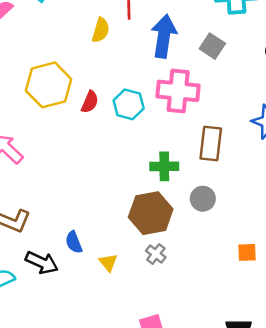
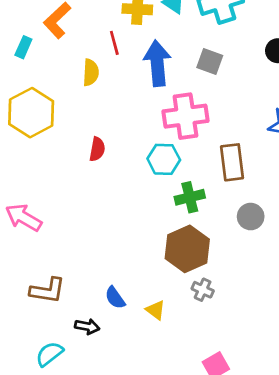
yellow hexagon: (49, 85) -> (31, 113), moved
cyan hexagon: (129, 104) -> (164, 159), moved
gray circle: (203, 199) -> (251, 217), moved
black arrow: (42, 263) -> (87, 326), size x0.7

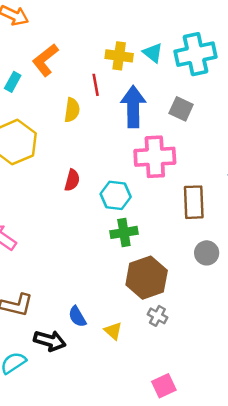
cyan hexagon: (164, 159) -> (116, 195), moved
green cross: (190, 197) -> (124, 232), moved
black arrow: (87, 326) -> (50, 341), size x1.4

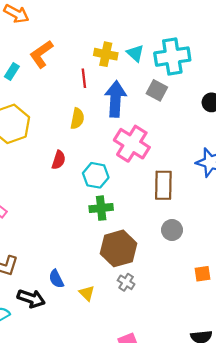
gray square: (181, 109) -> (157, 90), moved
yellow semicircle: (72, 110) -> (77, 119), moved
pink cross: (155, 157) -> (132, 144), turned 32

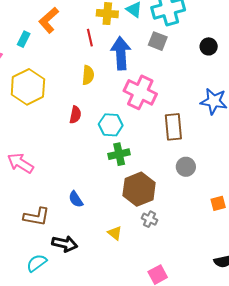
blue semicircle: (56, 279) -> (76, 199), moved

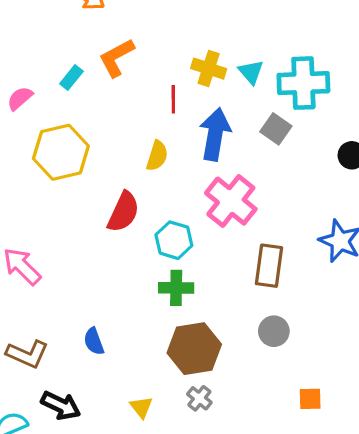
red semicircle: (75, 115) -> (123, 212), size x1.5

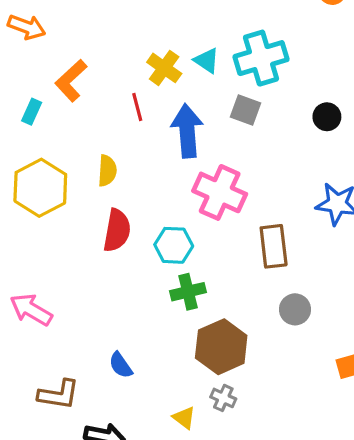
yellow cross: (209, 69) -> (164, 68), turned 32
yellow semicircle: (157, 156) -> (107, 171), moved
gray cross: (199, 398) -> (223, 398), moved

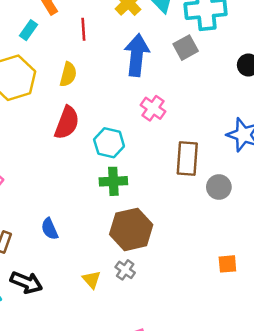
red line: (137, 107) -> (83, 29), moved
gray square: (246, 110) -> (186, 48), turned 30
cyan rectangle: (32, 112) -> (29, 30), moved
pink cross: (220, 192) -> (153, 108), size x0.6
gray circle: (295, 309) -> (219, 187), moved

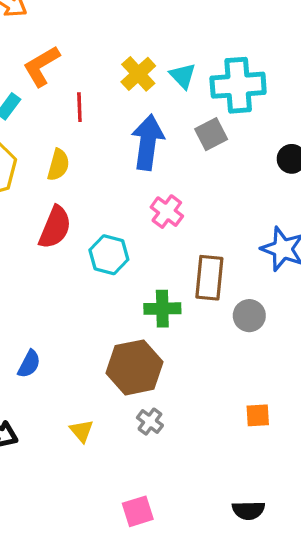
green cross: (113, 181) -> (162, 309), moved
blue semicircle: (50, 229) -> (29, 364), turned -130
gray cross: (125, 270) -> (150, 422), moved

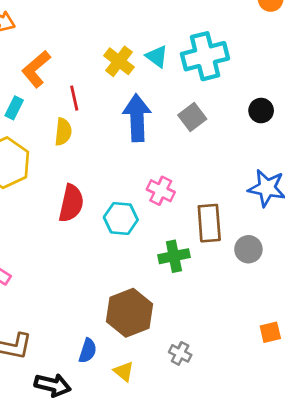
gray square: (211, 134) -> (192, 117), moved
yellow semicircle: (58, 165) -> (63, 132), moved
pink cross: (167, 212) -> (161, 191), moved
blue semicircle: (29, 364) -> (88, 351), moved
brown hexagon: (134, 367) -> (130, 313), moved

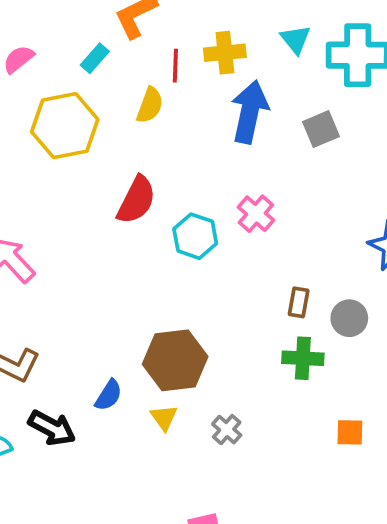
yellow cross: (119, 61) -> (225, 53), moved, turned 32
brown rectangle: (209, 223) -> (299, 302), moved, size x0.6
green cross: (174, 256) -> (303, 358), moved
yellow triangle: (124, 371) -> (164, 418), moved

